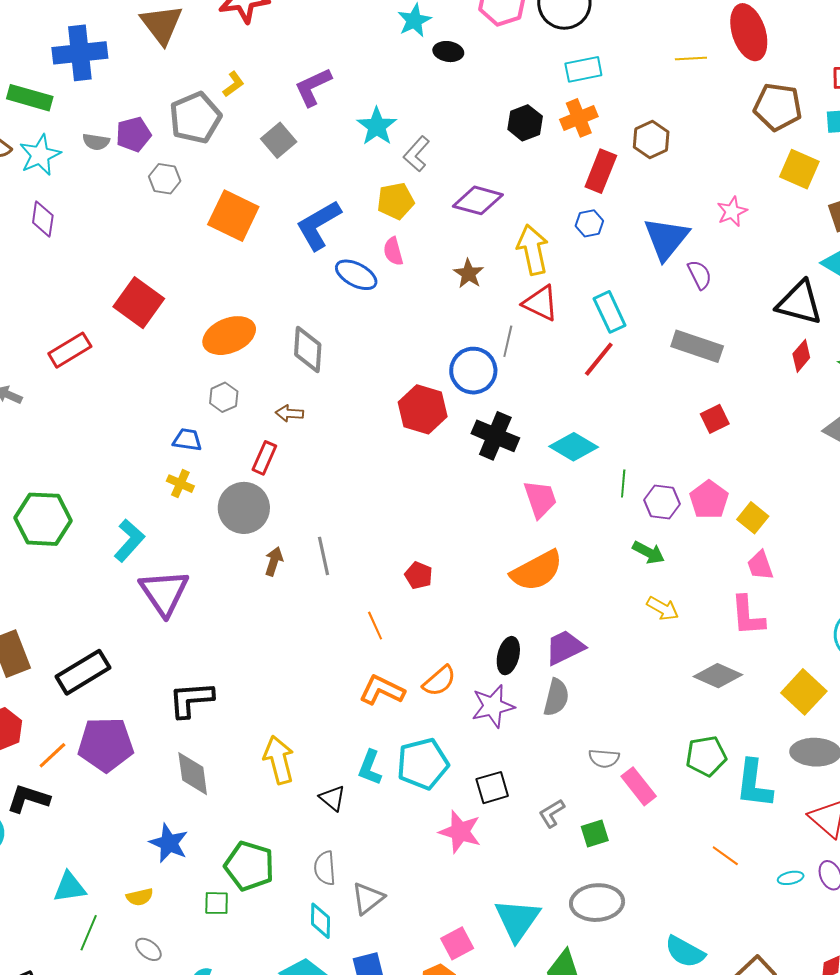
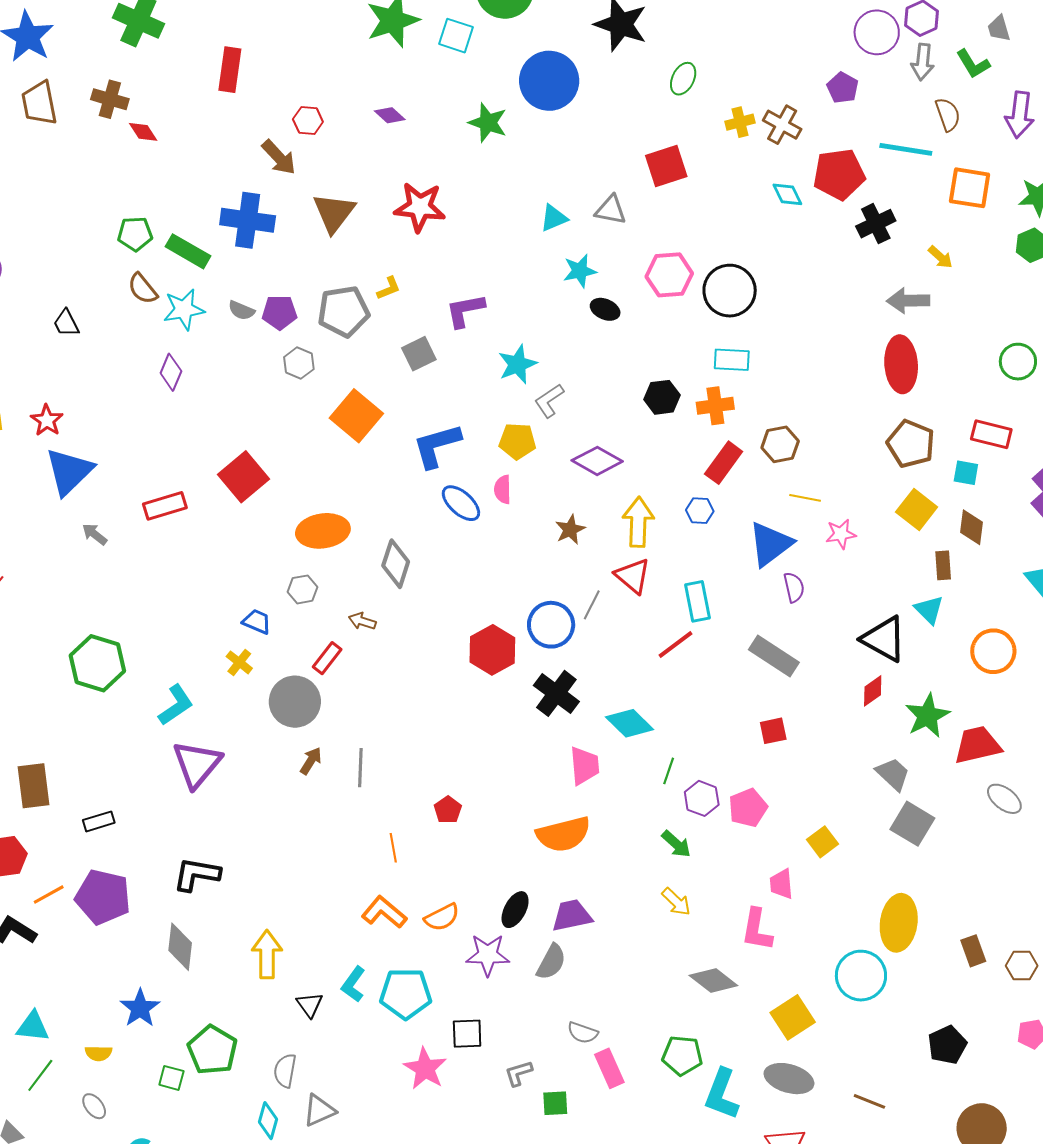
yellow line: (691, 59) -> (805, 498), moved
yellow square: (753, 518) -> (822, 842), moved
black rectangle: (83, 672) -> (99, 821), size x0.6

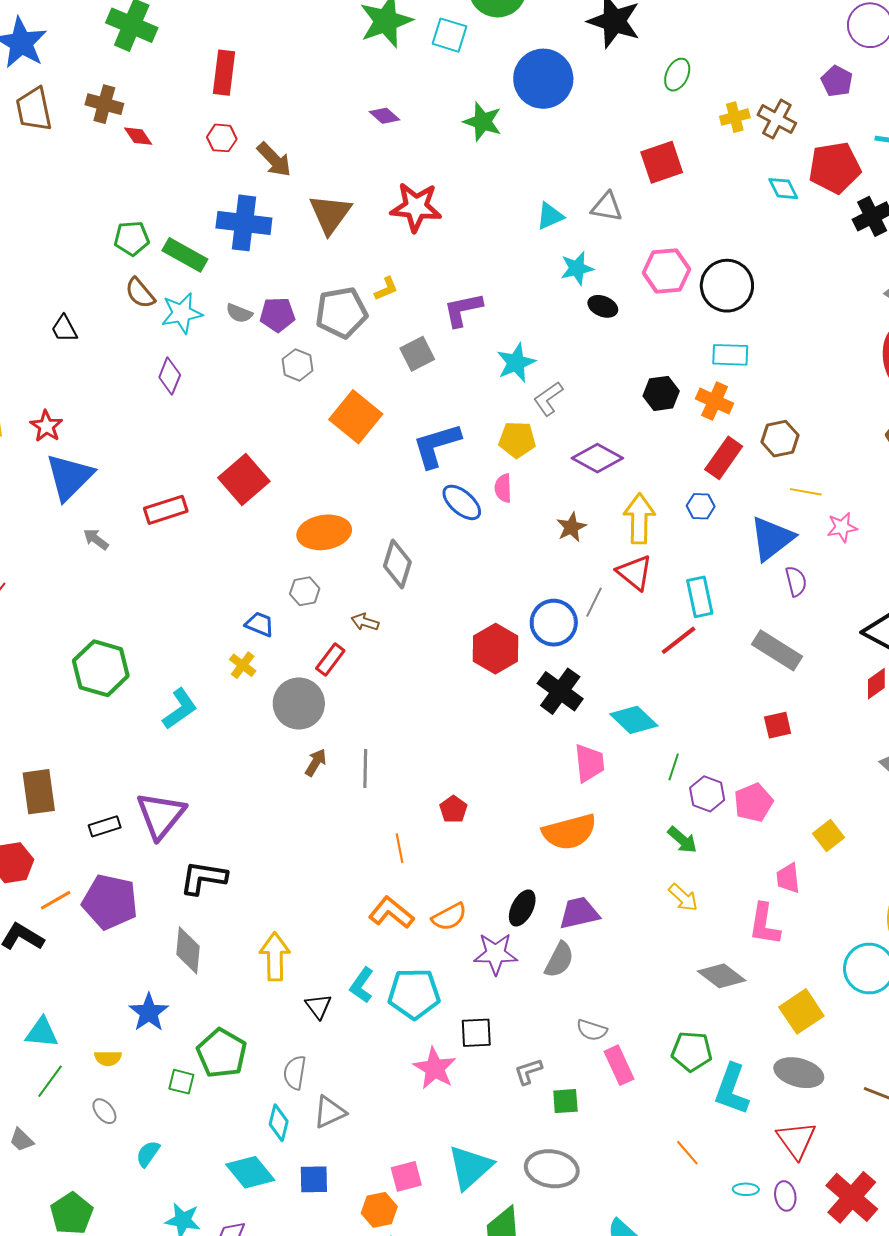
red hexagon: (308, 120) -> (222, 138), moved
orange cross: (715, 406) -> (715, 401), turned 33
purple triangle: (197, 764) -> (161, 815), moved

